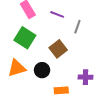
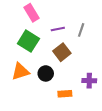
purple line: (57, 14) -> (58, 29), moved, turned -32

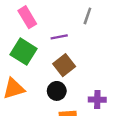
gray line: (81, 30) -> (87, 16), moved
black circle: (46, 73) -> (57, 91), moved

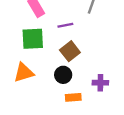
green square: (24, 52) -> (33, 39), turned -35

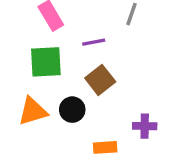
black circle: (63, 75) -> (72, 110), moved

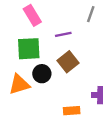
black circle: (72, 110) -> (42, 74), moved

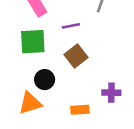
black circle: (42, 74) -> (45, 80), moved
orange triangle: (19, 84) -> (30, 103), moved

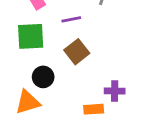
orange rectangle: (80, 110) -> (94, 109), moved

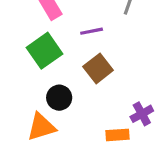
green square: (31, 36) -> (45, 51), turned -32
purple cross: (115, 91) -> (142, 114), turned -30

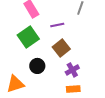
purple cross: (142, 114) -> (72, 70), moved
orange triangle: (41, 127) -> (15, 84), moved

